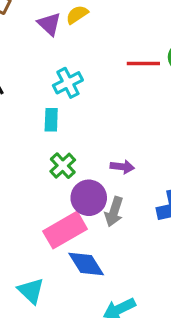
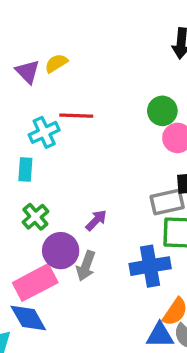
red line: (143, 63) -> (76, 116), moved
purple arrow: (122, 167) -> (96, 220), turned -55
blue diamond: (86, 264) -> (28, 318), moved

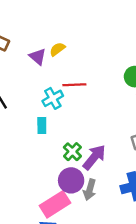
green cross: (35, 217) -> (72, 152), moved
purple arrow: (96, 220) -> (94, 157), size x1.6

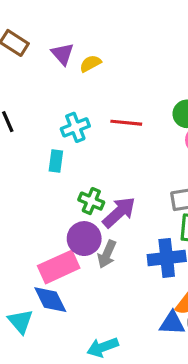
purple triangle: (38, 57) -> (63, 54), moved
red line: (74, 85) -> (126, 123), moved
green cross: (72, 152) -> (91, 201), turned -30

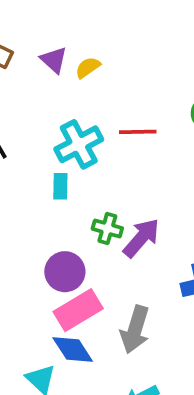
cyan cross: (75, 127) -> (79, 144), size x1.4
purple circle: (84, 239) -> (65, 272), moved
gray arrow: (107, 254) -> (135, 329), moved, size x1.4

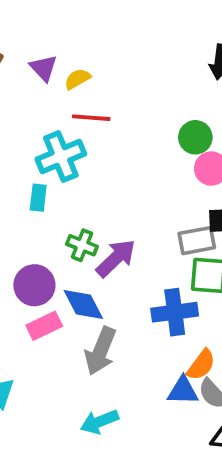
red line: (138, 132) -> (91, 118), moved
pink rectangle: (78, 310) -> (44, 326), size x0.7
blue diamond: (73, 350) -> (83, 304), moved

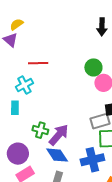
yellow semicircle: (77, 79) -> (17, 24), moved
cyan cross: (61, 157) -> (24, 85), size x0.7
blue diamond: (83, 304) -> (57, 155), moved

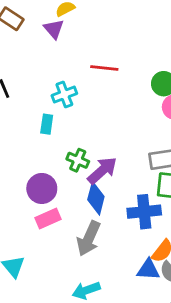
red line: (38, 63) -> (104, 68), moved
blue diamond: (57, 155) -> (96, 198), turned 40

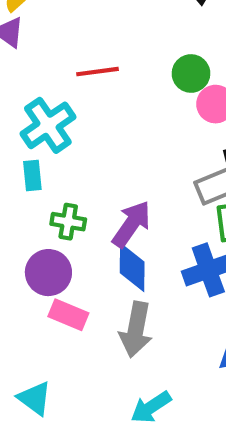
cyan cross: (64, 94) -> (48, 125), size x1.4
green cross: (78, 160) -> (68, 222), moved
pink rectangle: (48, 219) -> (68, 315), turned 60

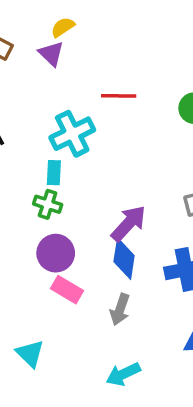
green cross: (68, 222) -> (48, 204), moved
gray arrow: (136, 330) -> (120, 309), size x0.7

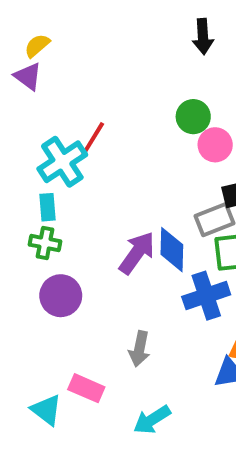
red line: (119, 96) -> (92, 140), moved, turned -52
blue diamond: (124, 259) -> (172, 250), moved
pink rectangle: (67, 290) -> (86, 388), moved

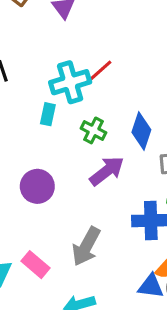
green cross: (45, 243) -> (93, 130), moved
blue diamond: (172, 250) -> (141, 131), moved
gray arrow: (139, 349) -> (86, 246), size x1.4

